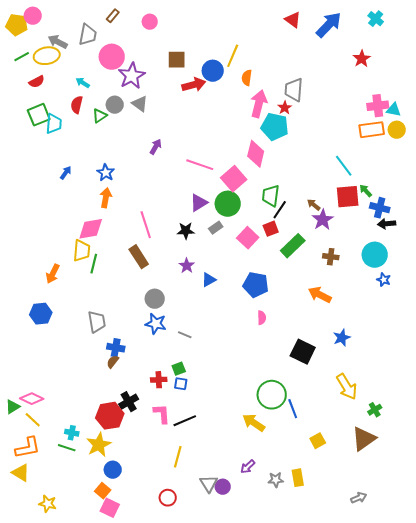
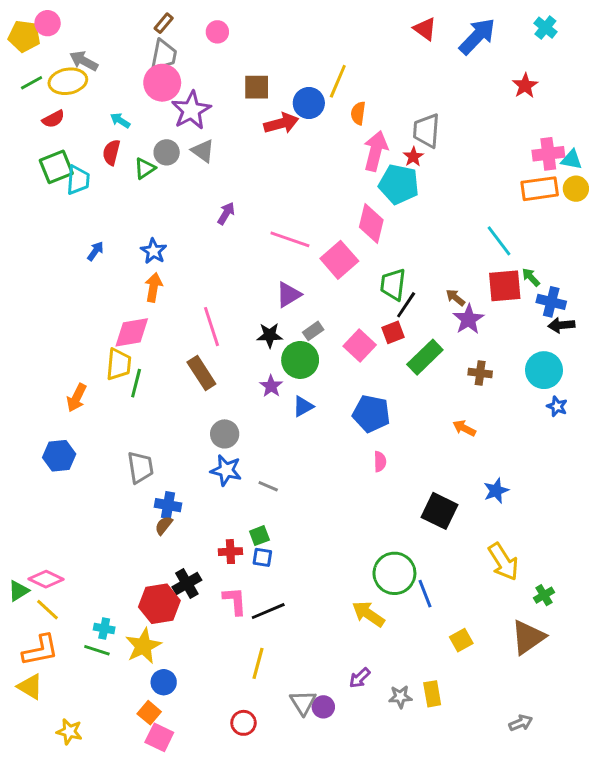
gray trapezoid: (88, 35) -> (164, 55), moved
green circle: (228, 204) -> (300, 360), moved
orange arrow: (320, 295) -> (464, 428), size x0.7

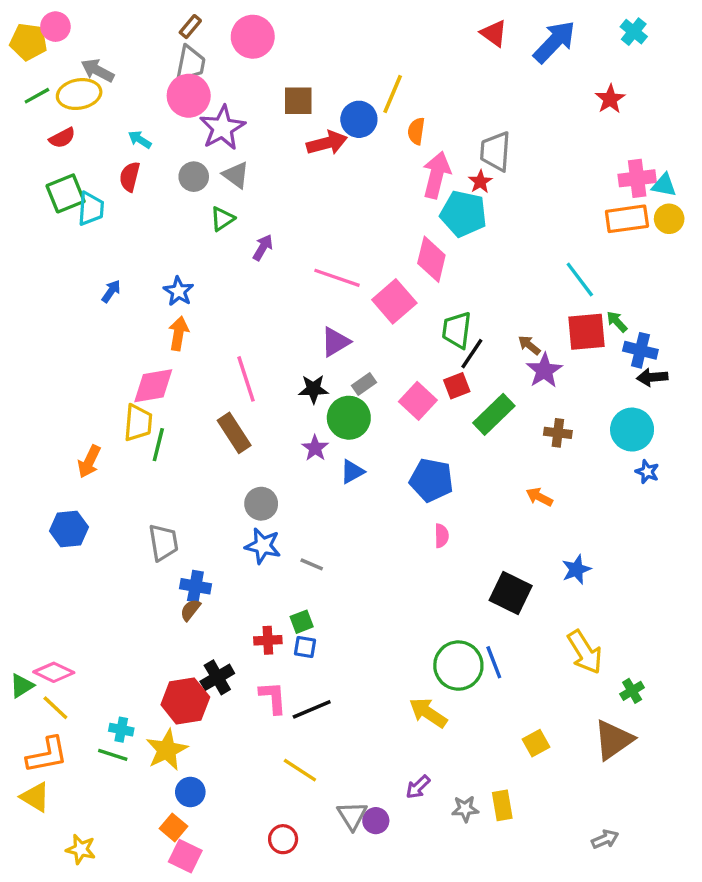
pink circle: (217, 32) -> (253, 37), size x1.6
green triangle: (145, 168) -> (222, 219), moved
blue line: (425, 594) -> (494, 662), moved
yellow line: (258, 663) -> (300, 770), turned -72

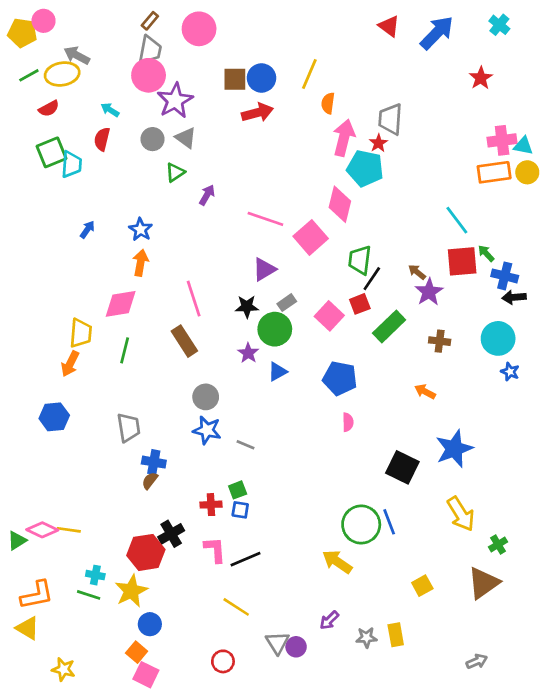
blue circle: (359, 119) -> (261, 78), moved
yellow trapezoid: (138, 423) -> (81, 333), moved
blue star: (576, 569) -> (454, 449), size x1.6
yellow line: (55, 708) -> (69, 530), moved, turned -35

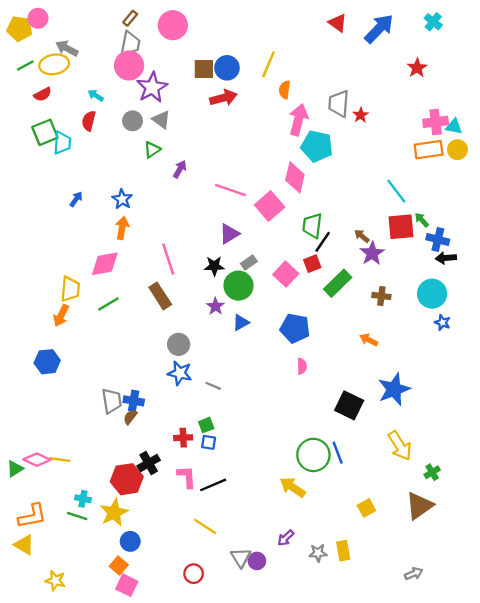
red star: (378, 143) -> (361, 115), moved
green line: (125, 350) -> (108, 304), turned 45
gray trapezoid: (129, 427) -> (112, 401), moved

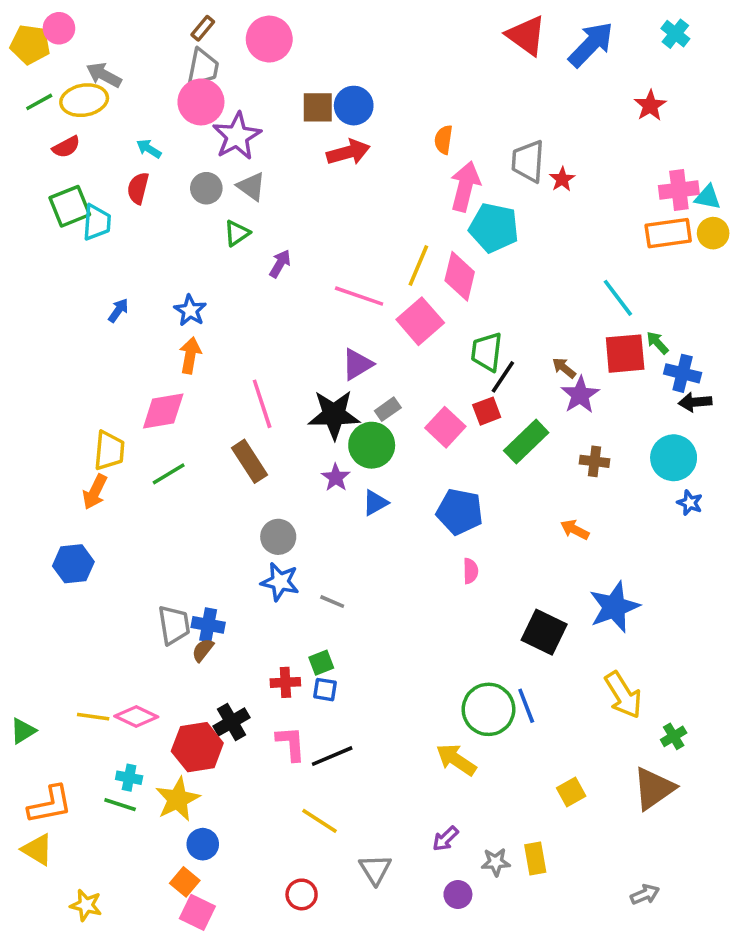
red triangle: (338, 23) -> (526, 35), size x1.4
yellow line: (268, 64) -> (418, 265), moved
black star: (214, 266) -> (334, 415), size x1.6
pink diamond: (37, 460) -> (136, 717), moved
purple circle: (257, 561) -> (458, 894), moved

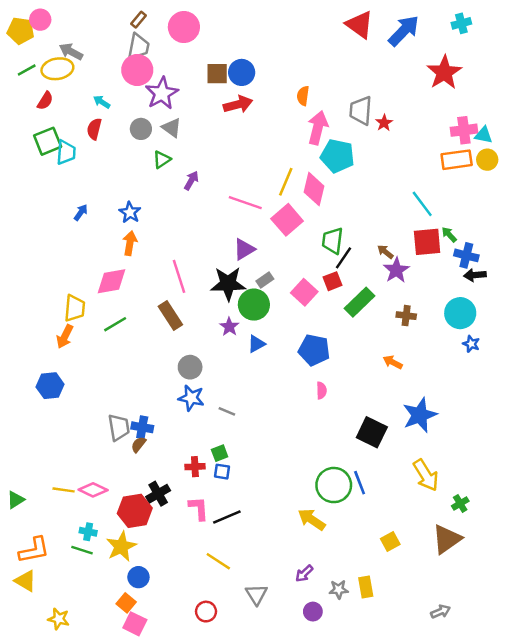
cyan cross: (675, 34) -> (461, 23), turned 36
red star: (650, 106) -> (444, 72), size x1.6
red semicircle: (66, 147) -> (45, 101), turned -30

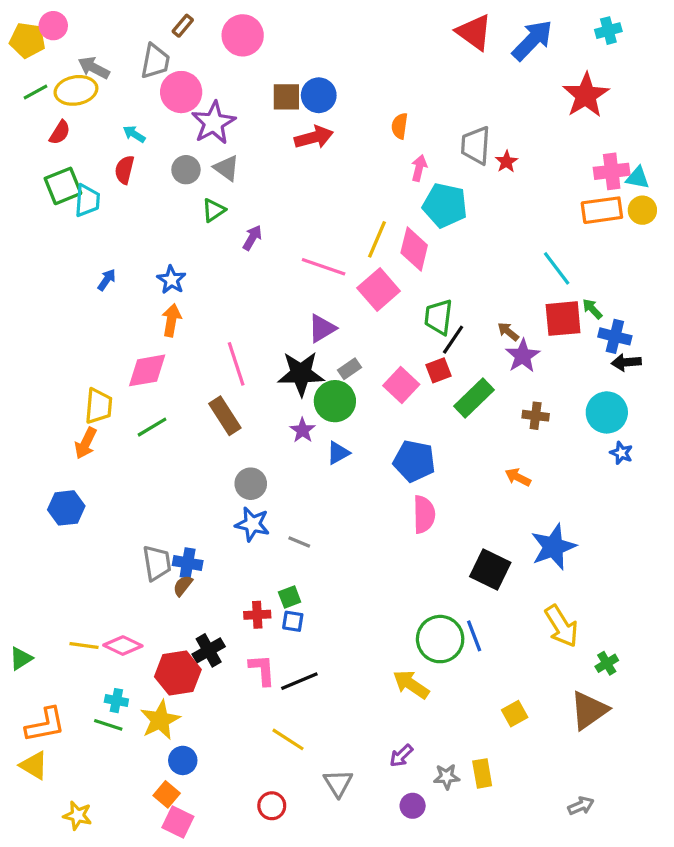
gray trapezoid: (138, 47) -> (155, 61), moved
pink arrow: (318, 128) -> (419, 168), size x0.6
pink semicircle: (321, 391) -> (424, 514), size x1.6

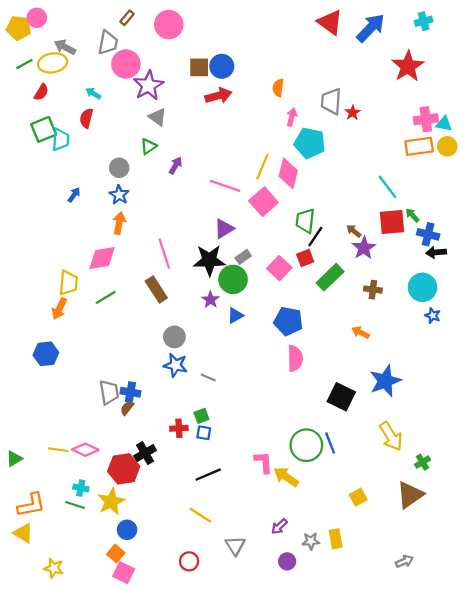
gray circle: (186, 170) -> (119, 168), moved
pink L-shape: (262, 670) -> (263, 462), moved

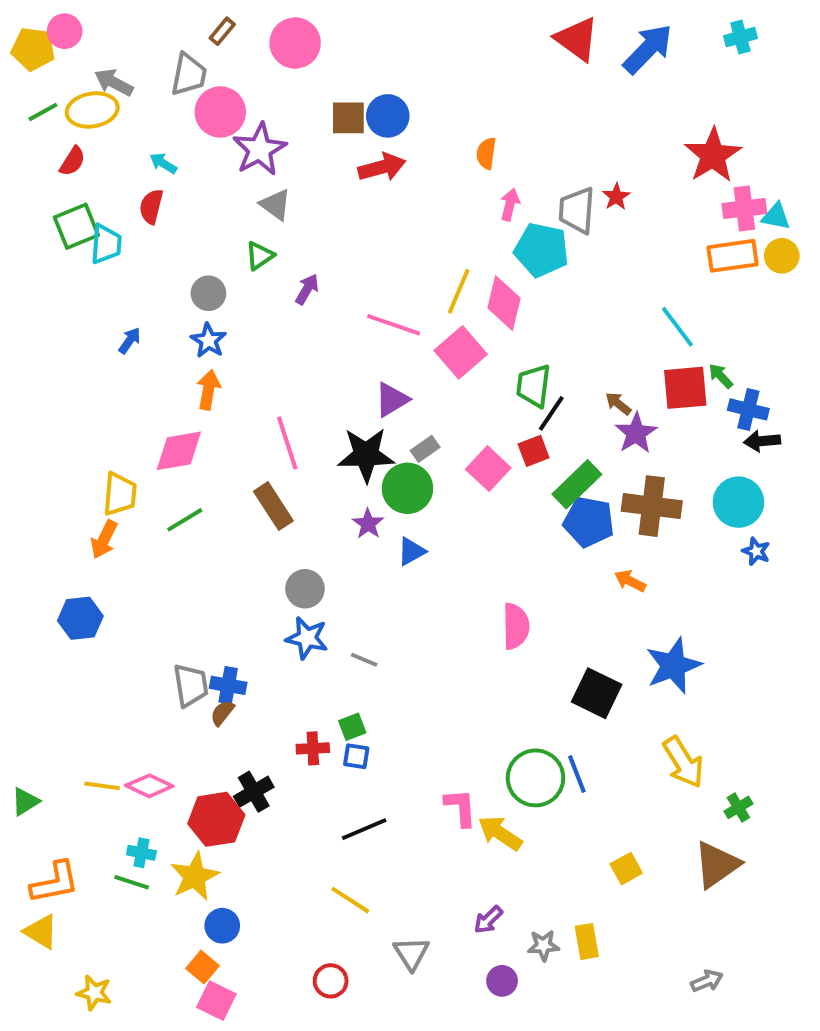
red star: (408, 66) -> (713, 155), moved
gray trapezoid: (331, 101) -> (577, 210), moved
brown cross: (373, 290) -> (652, 506), size x1.8
blue pentagon: (288, 321) -> (589, 522), moved

